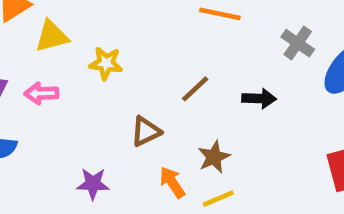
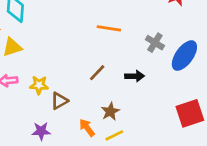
yellow star: (106, 63) -> (39, 85), moved
brown triangle: (146, 131) -> (59, 101), moved

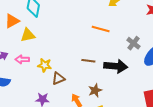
brown line: (97, 73) -> (88, 61), turned 48
black arrow: (135, 76) -> (116, 66), size x1.6

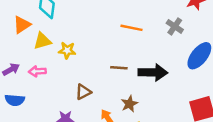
gray cross: (134, 43) -> (175, 26), moved
yellow star: (45, 65) -> (67, 50), moved

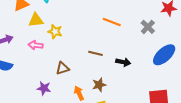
pink arrow: (37, 71) -> (36, 45), moved
black arrow: (153, 72) -> (123, 62), size x0.6

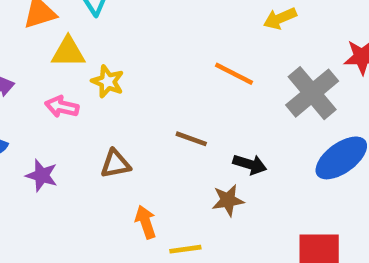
gray cross: (148, 27) -> (312, 93), size x1.6
brown star: (99, 85) -> (228, 200), moved
purple star: (44, 88) -> (42, 175), moved

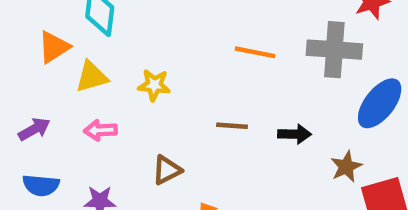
yellow star: (108, 82) -> (154, 85), moved
gray cross: (312, 93) -> (334, 50), turned -30
brown star: (228, 200) -> (346, 167), moved

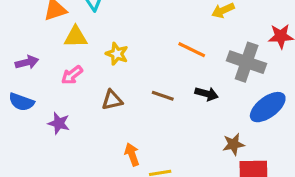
pink arrow: (100, 130) -> (72, 75), turned -50
black arrow: (294, 134) -> (207, 94), moved
brown triangle: (167, 170) -> (112, 100), moved

